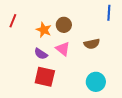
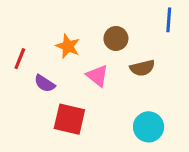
red line: (13, 21) -> (20, 59), moved
brown circle: (64, 25) -> (116, 38), moved
purple semicircle: (41, 54) -> (45, 83), moved

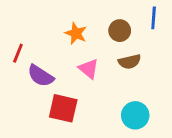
brown circle: (116, 38) -> (120, 31), moved
orange star: (68, 46) -> (76, 33), moved
purple semicircle: (45, 83) -> (41, 76), size x1.4

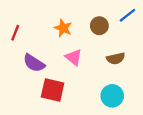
blue line: (154, 18) -> (127, 15), turned 48
red line: (18, 53) -> (15, 33), moved
brown semicircle: (130, 62) -> (116, 58), moved

